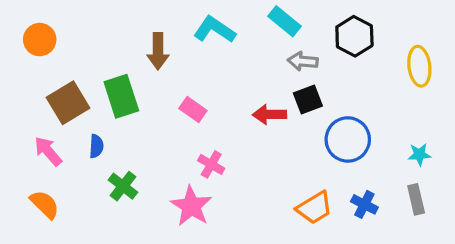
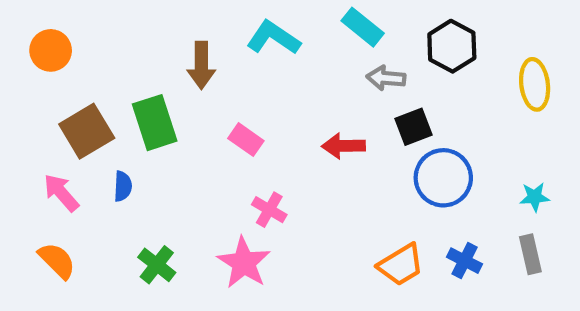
black square: (308, 100) -> (414, 127), moved
green cross: (123, 186) -> (157, 265), moved

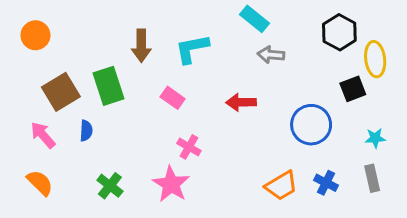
cyan L-shape: (273, 38) -> (192, 49), moved, turned -45
black hexagon: (452, 46) -> (339, 32), moved
black square: (414, 127) -> (353, 89), moved

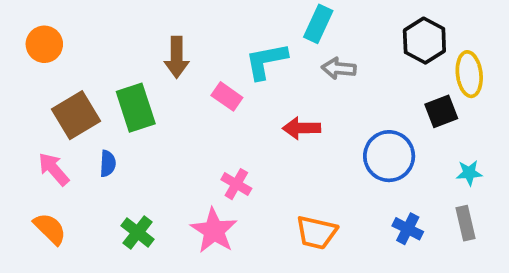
cyan rectangle: (254, 19) -> (318, 24), turned 76
cyan L-shape: (192, 49) -> (266, 61), moved
pink rectangle: (173, 98) -> (227, 96), moved
orange trapezoid: (281, 186) -> (316, 232), moved, turned 44

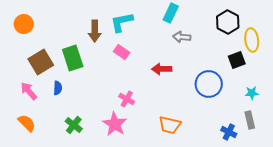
cyan L-shape: (266, 61) -> (122, 22), moved
blue cross: (408, 229) -> (229, 132), moved

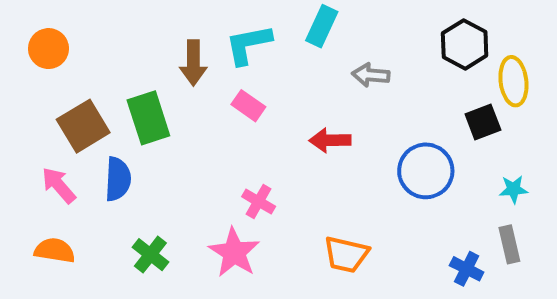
cyan rectangle: (171, 13) -> (322, 26), moved
blue semicircle: (58, 88) -> (118, 179), size x1.5
orange semicircle: (27, 123) -> (55, 250), turned -36

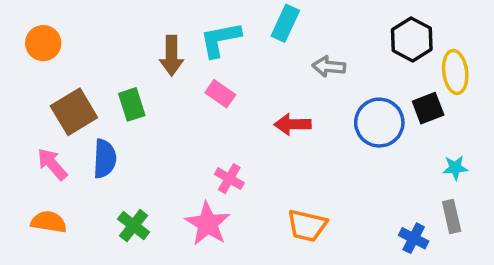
green rectangle: (148, 118) -> (132, 104), size x0.7
blue circle: (426, 171) -> (379, 123), moved

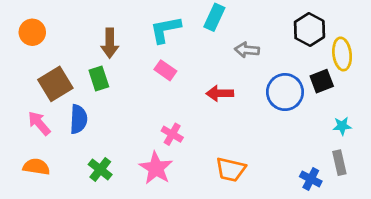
brown arrow: (172, 56) -> (110, 43), moved

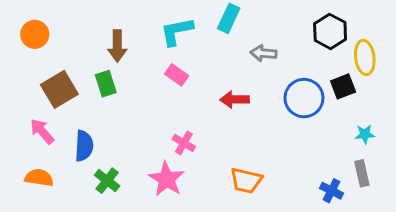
blue semicircle: (78, 119) -> (84, 146), moved

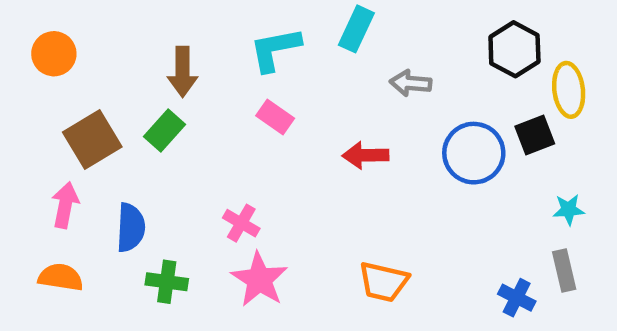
green rectangle: (106, 84) -> (165, 131), turned 60
pink arrow: (42, 131) -> (65, 205), turned 52
pink cross: (184, 143) -> (241, 223), moved
green cross: (107, 181) -> (167, 282), turned -30

